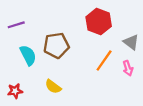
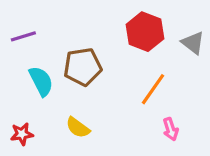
gray triangle: (131, 42) -> (193, 43), moved
pink arrow: (128, 68) -> (171, 129), moved

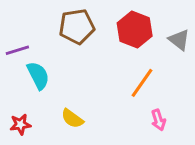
purple line: (23, 36) -> (17, 50), moved
brown pentagon: (83, 67) -> (77, 26), moved

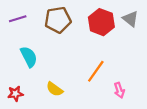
gray triangle: (179, 40) -> (130, 19), moved
purple line: (17, 50) -> (18, 19), moved
orange line: (142, 83) -> (96, 71), moved

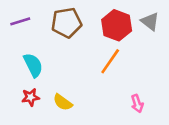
orange line: (96, 71) -> (110, 61), moved
red star: (15, 94) -> (31, 97), moved

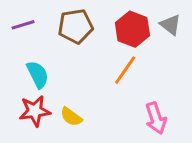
red star: (31, 97) -> (35, 111), size x1.5
pink arrow: (137, 104) -> (156, 118), size x1.5

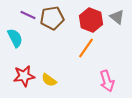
purple line: (23, 25) -> (28, 15), moved, turned 42
cyan semicircle: (38, 74) -> (15, 38), moved

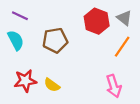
purple line: (28, 15) -> (20, 16), moved
brown pentagon: (52, 18) -> (55, 40), moved
orange line: (86, 48) -> (122, 47), moved

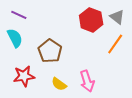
brown pentagon: (55, 40) -> (50, 51), moved, turned -30
yellow semicircle: (52, 85) -> (59, 84), moved
pink arrow: (114, 86) -> (87, 81), moved

